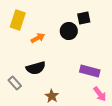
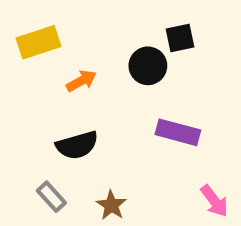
yellow rectangle: (18, 20) -> (39, 42), turned 54
purple rectangle: (90, 71) -> (178, 132), moved
gray rectangle: (15, 83) -> (51, 197), moved

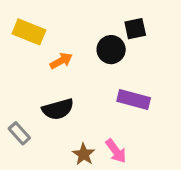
yellow rectangle: (39, 42) -> (29, 32), turned 40
gray rectangle: (51, 197) -> (19, 133), moved
pink arrow: (214, 201) -> (116, 151), moved

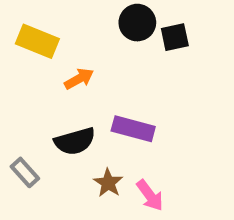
black circle: (111, 50) -> (137, 23), moved
purple rectangle: (134, 99) -> (133, 129), moved
brown star: (84, 154) -> (108, 183), moved

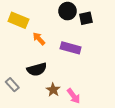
orange arrow: (79, 79) -> (39, 39), turned -104
purple rectangle: (133, 129) -> (71, 48), moved

